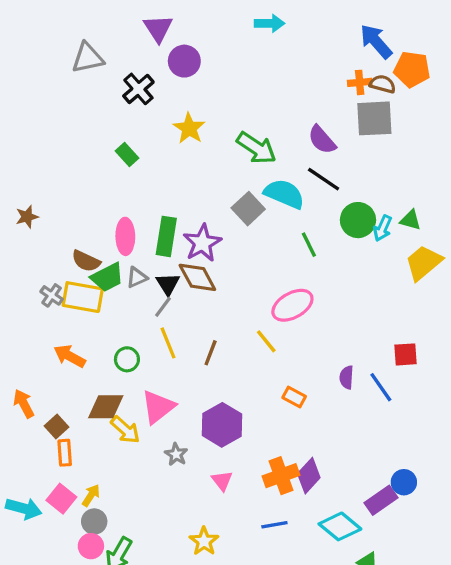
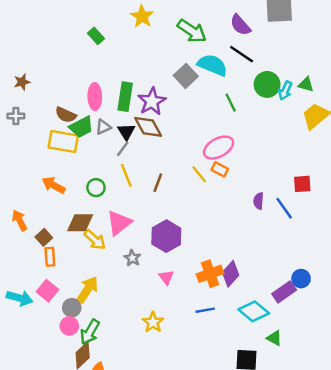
gray cross: (52, 295) -> (16, 116), moved, turned -35
orange rectangle: (294, 397) -> (220, 169), moved
yellow arrow: (91, 495) -> (87, 290), moved, size x1.6

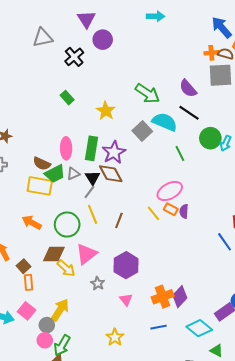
yellow star: (142, 16) -> (106, 111), moved
green circle: (96, 188) -> (67, 225), size x1.6
purple semicircle: (259, 201) -> (184, 211), moved

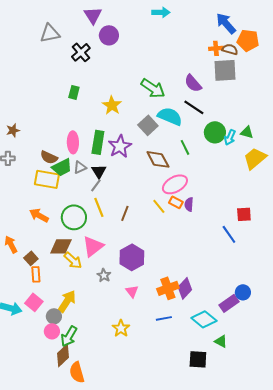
green rectangle: (67, 98) -> (74, 92), turned 56
brown diamond: (111, 174) -> (158, 159), moved

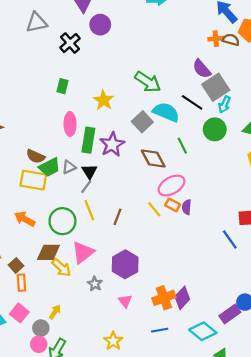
gray square: (225, 70) -> (216, 87), moved, turned -30
purple semicircle: (193, 83) -> (202, 69), moved
cyan arrow: (230, 137) -> (224, 105), moved
pink ellipse: (73, 142) -> (70, 124), moved
yellow arrow: (67, 301) -> (55, 312), size x0.6

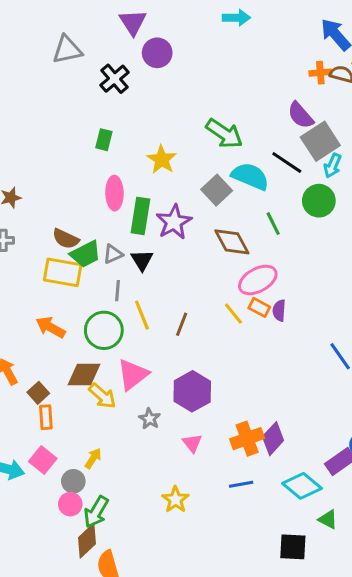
gray line: (86, 187) -> (118, 291), moved, turned -32

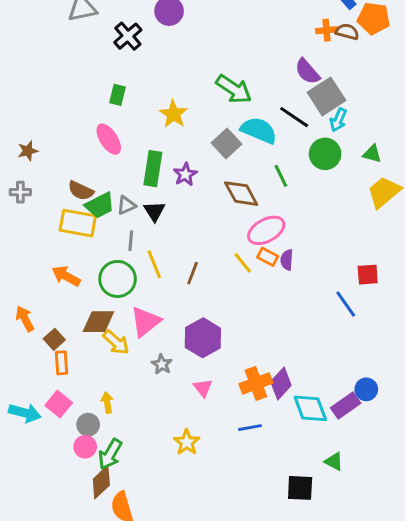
pink ellipse: (114, 193) -> (109, 139), moved, turned -32
purple star: (174, 222) -> (185, 174), size x0.7
yellow arrow: (93, 458) -> (107, 403), turned -42
cyan diamond: (302, 486) -> (310, 408), moved, turned 30

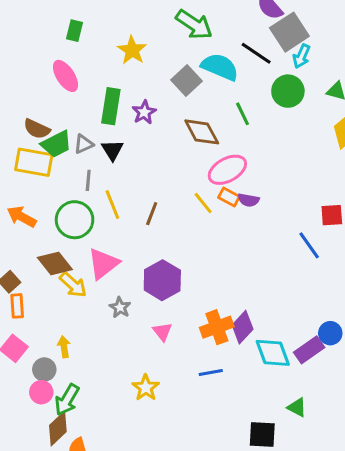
purple semicircle: (287, 260) -> (249, 200), turned -84
brown diamond: (98, 322) -> (55, 264), turned 52

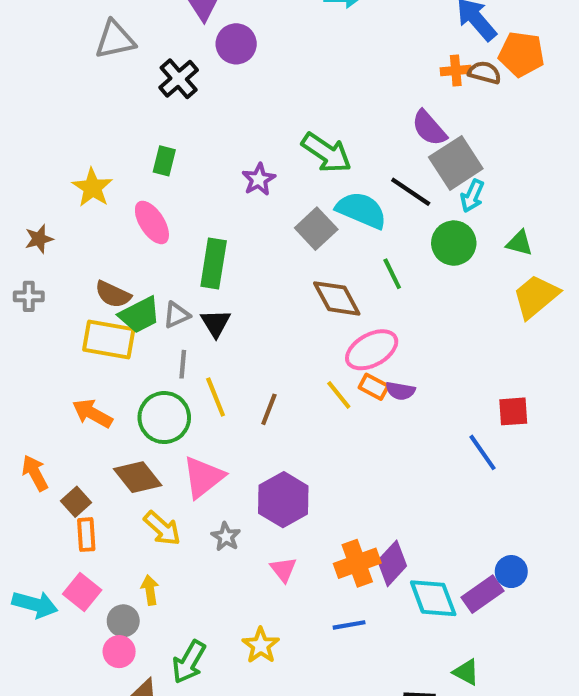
yellow star: (132, 50) -> (92, 188), moved
purple star: (144, 112) -> (259, 179), moved
yellow arrow: (73, 285) -> (162, 528), moved
green arrow: (67, 400) -> (189, 662), moved

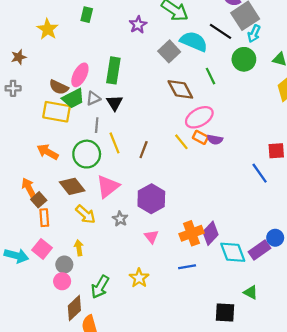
pink ellipse: (152, 222) -> (80, 75), moved, turned 60
orange arrow: (35, 473) -> (29, 188), moved

